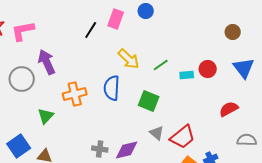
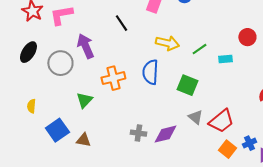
black line: (91, 30) -> (121, 23), moved, turned -66
yellow arrow: (129, 59) -> (167, 43), turned -30
red circle: (208, 69) -> (247, 37), moved

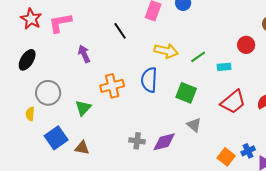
purple arrow: (85, 46) -> (84, 54), size x0.7
gray circle: (60, 63) -> (48, 93), moved
red trapezoid: (221, 121) -> (233, 102), moved

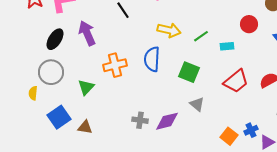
purple arrow: (84, 54) -> (87, 33), size x1.4
black ellipse: (27, 60) -> (55, 39), moved

